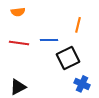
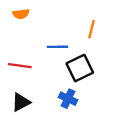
red line: (19, 43) -> (20, 66), moved
blue cross: (82, 84) -> (68, 99), moved

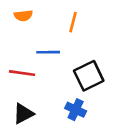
orange line: (92, 29) -> (73, 22), moved
blue line: (57, 47) -> (48, 52), moved

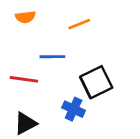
orange line: (73, 22) -> (79, 24), turned 54
blue cross: (76, 110) -> (74, 109), moved

